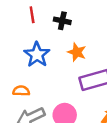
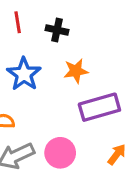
orange star: (77, 52) -> (76, 71), turned -30

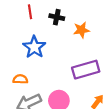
orange star: (76, 71) -> (81, 30), moved

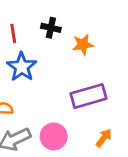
red line: (30, 12) -> (13, 33), moved

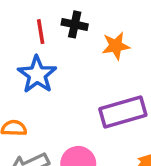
red line: (13, 33) -> (41, 32), moved

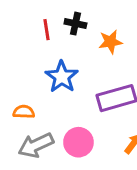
blue star: (37, 74) -> (62, 77), moved

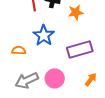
orange semicircle: (24, 112) -> (19, 50), moved

